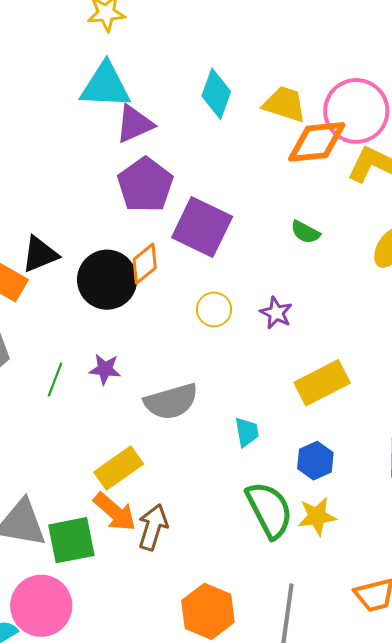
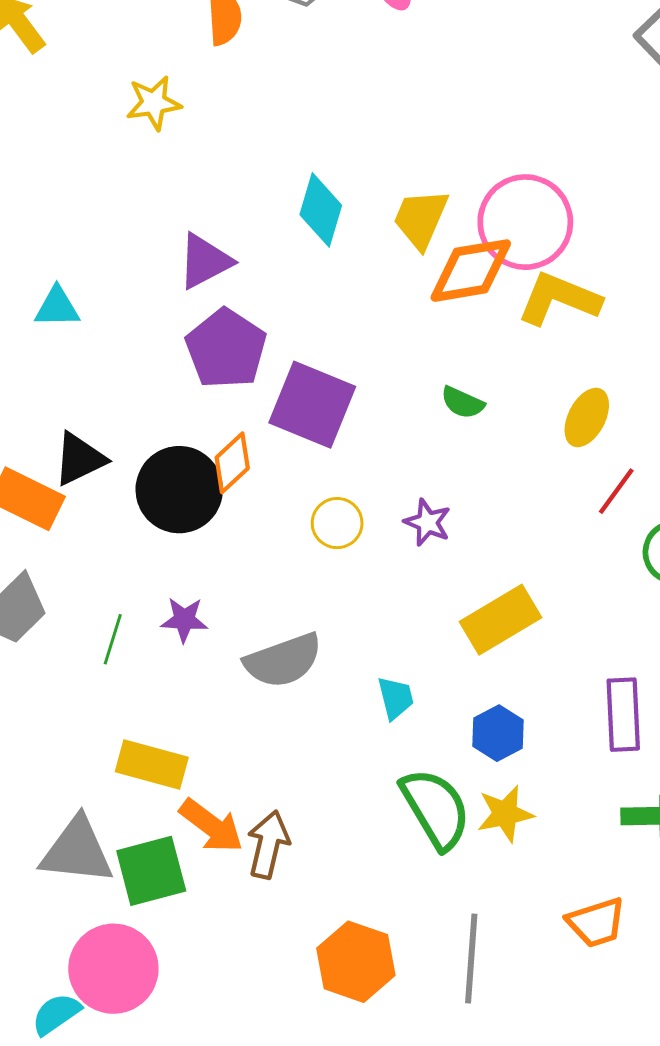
cyan triangle: (105, 86) -> (57, 307), moved, size x0.6
yellow trapezoid: (285, 104) -> (421, 219), turned -81
yellow rectangle: (119, 468) -> (152, 765), moved, turned 54

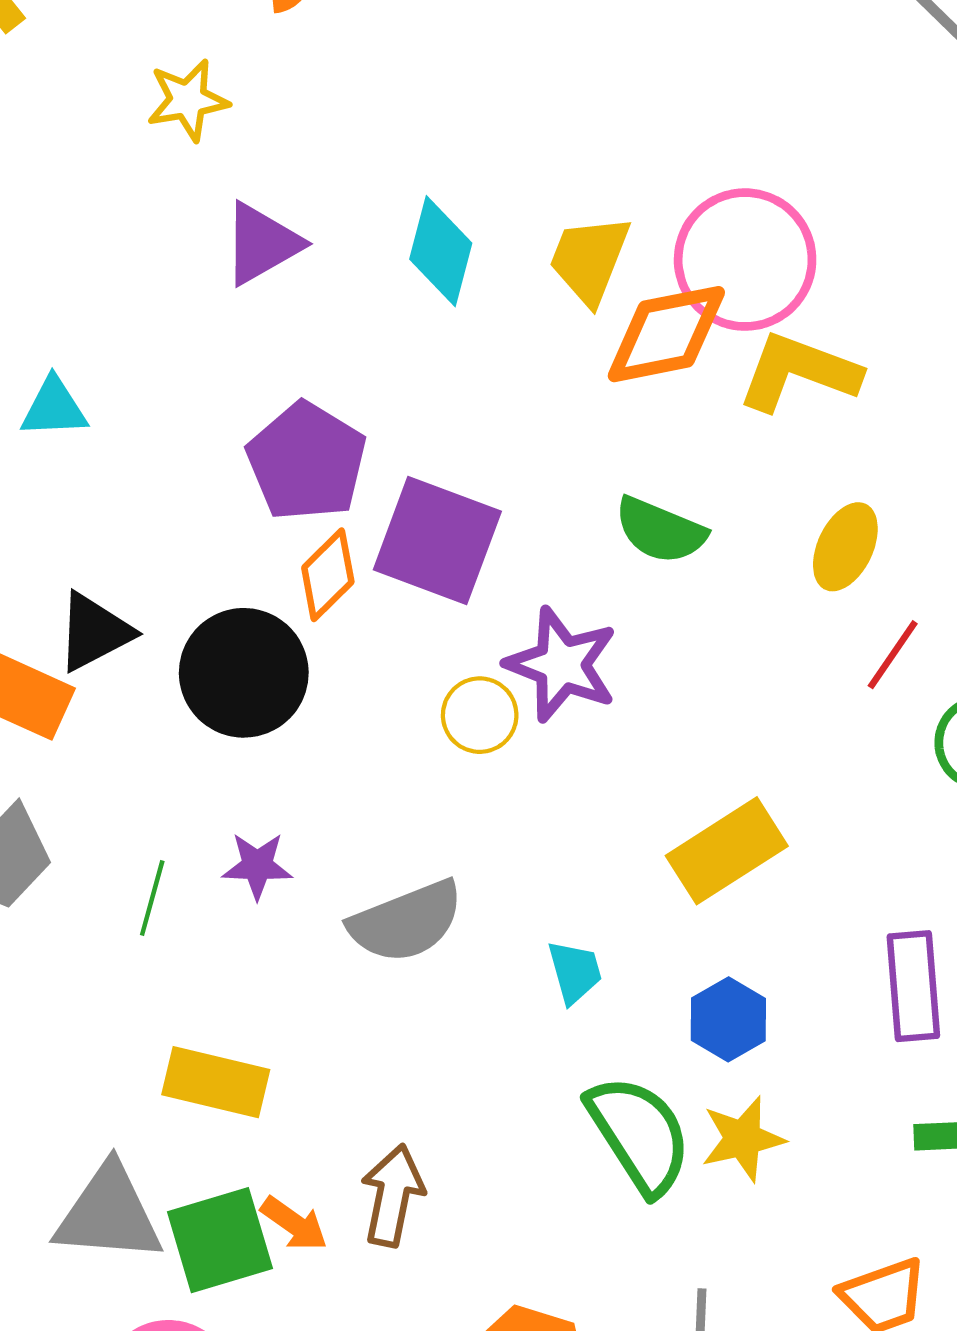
purple triangle: (205, 261) -> (262, 244), moved
green semicircle: (463, 403) -> (660, 530), size x1.4
orange diamond: (232, 463) -> (328, 575), moved
purple star: (427, 522) -> (562, 665), moved, size x1.6
orange arrow: (211, 826) -> (294, 1224), moved, size x0.7

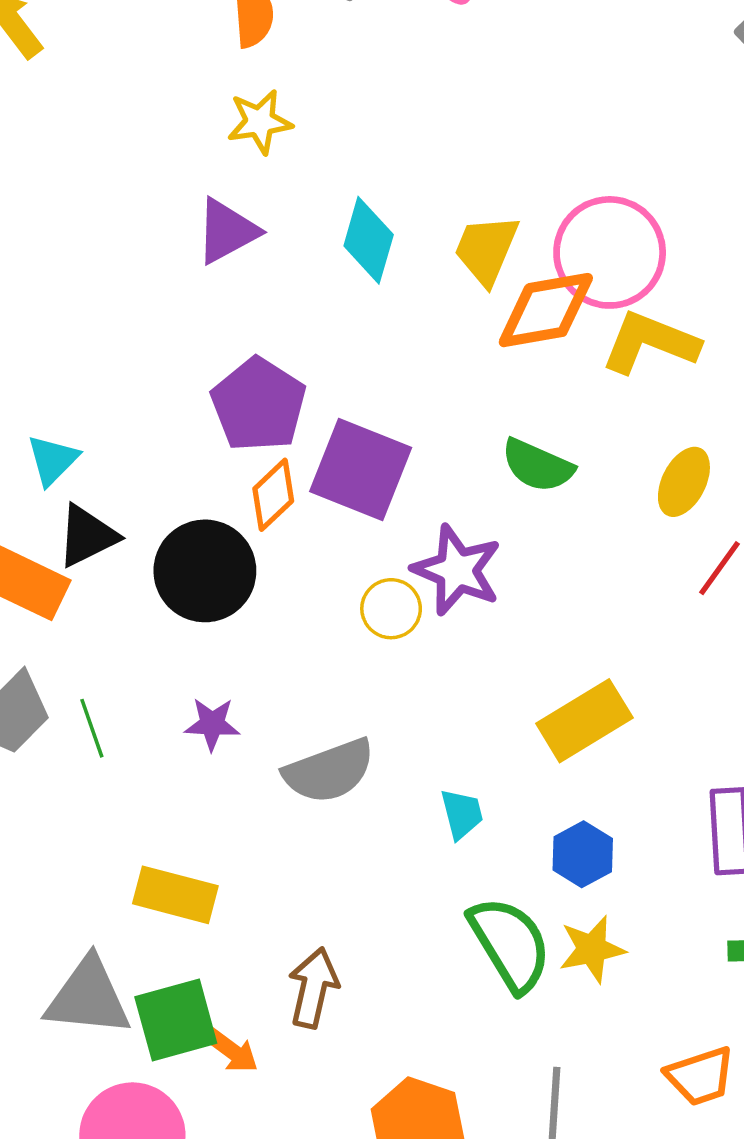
yellow star: (188, 100) -> (260, 122), moved
cyan triangle: (54, 408) -> (53, 460), moved, turned -44
green line: (152, 898) -> (92, 728), moved, turned -36
orange arrow: (294, 1224) -> (232, 1051), moved

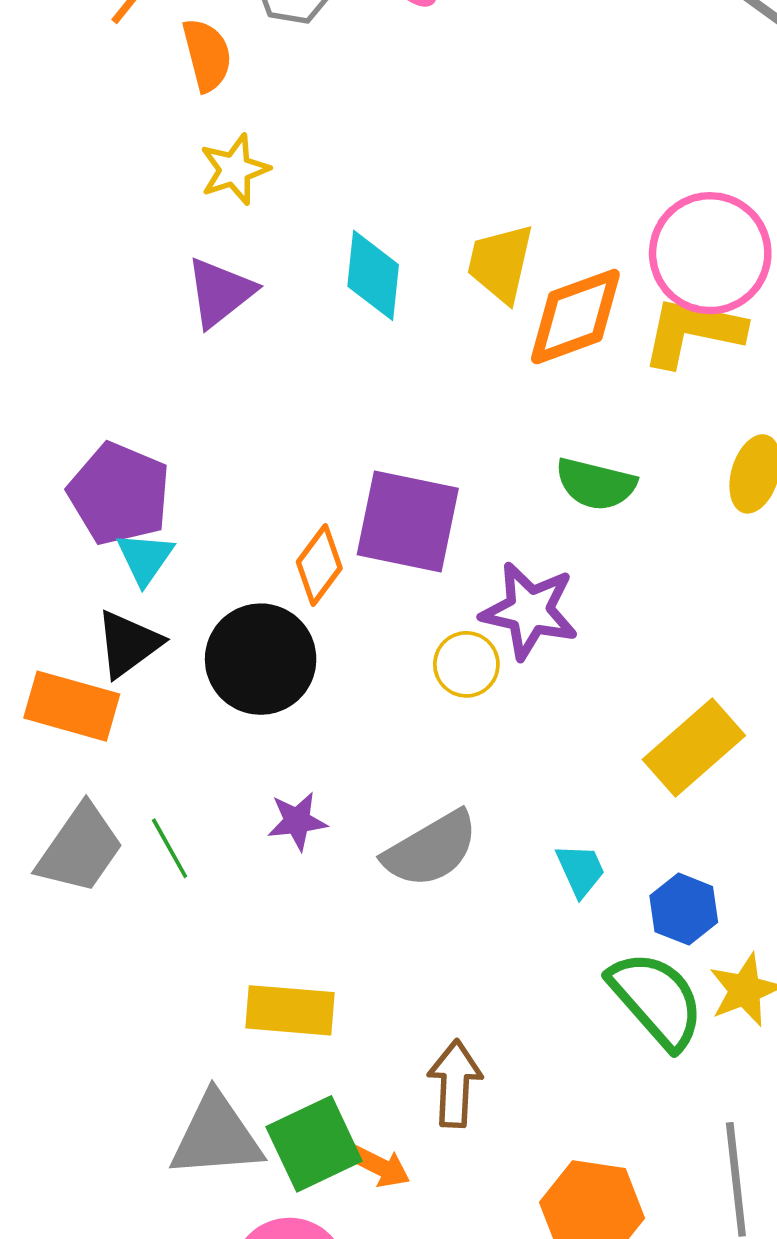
pink circle: (610, 252) -> (710, 253), moved
purple pentagon: (259, 405) -> (119, 494), moved
cyan triangle: (53, 460) -> (145, 558), moved
blue hexagon: (583, 854) -> (684, 909), moved

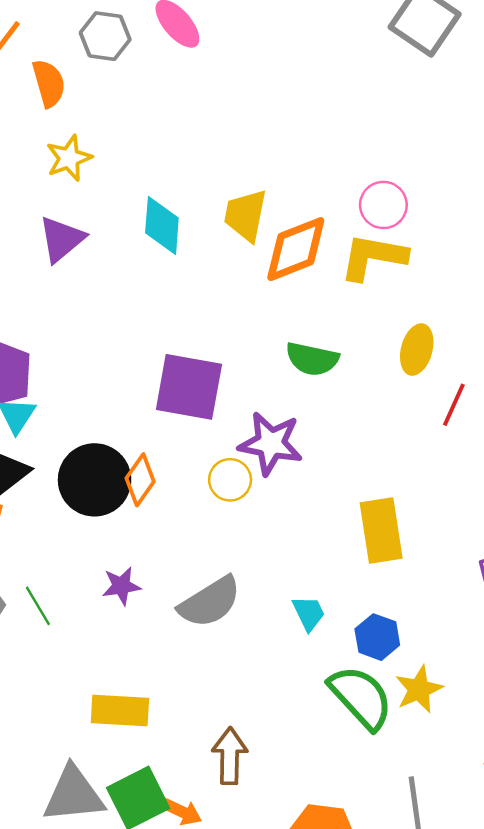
pink circle: (710, 253) -> (383, 205), size x0.6
orange diamond: (319, 565) -> (140, 480), moved
yellow rectangle: (694, 747) -> (381, 531), turned -56

